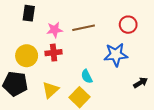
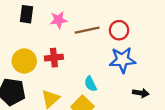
red circle: (128, 25) -> (119, 30), moved
pink star: (55, 30) -> (59, 20), moved
black arrow: (141, 83) -> (141, 93), moved, turned 40

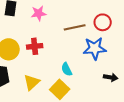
brown line: (87, 30) -> (75, 27), moved
red circle: (119, 30) -> (103, 22), moved

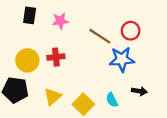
brown line: (75, 27) -> (100, 36), turned 45
cyan semicircle: (67, 69) -> (112, 100), moved

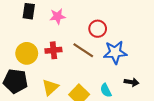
red circle: (131, 31) -> (98, 29), moved
brown line: (100, 36) -> (83, 50), moved

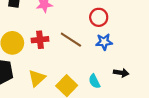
red circle: (98, 29) -> (99, 17), moved
blue star: (115, 52) -> (104, 42), size x0.7

